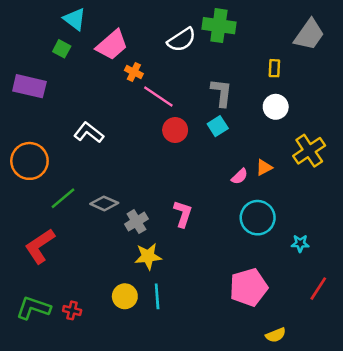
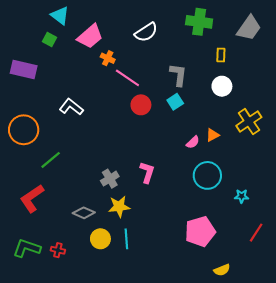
green cross: (219, 26) -> (199, 22), moved
gray diamond: (104, 203) -> (84, 213), moved

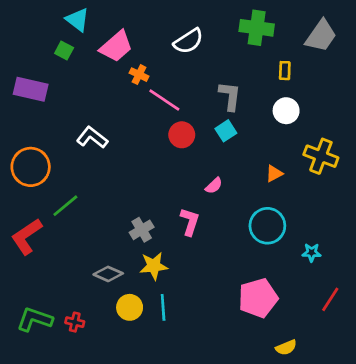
yellow cross: (249, 121) -> (321, 156), turned -35
pink semicircle: (193, 142) -> (214, 186), moved
red L-shape: (32, 198) -> (27, 236), moved

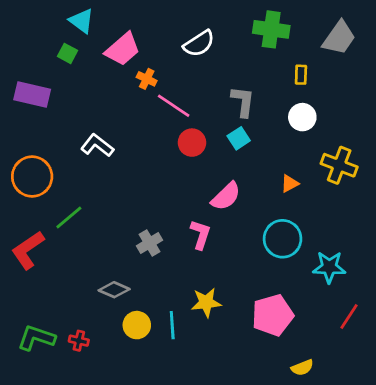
pink semicircle: (214, 186) -> (226, 196), size x1.6
cyan star: (312, 253) -> (329, 267), size x1.6
yellow star: (154, 266) -> (206, 302), moved

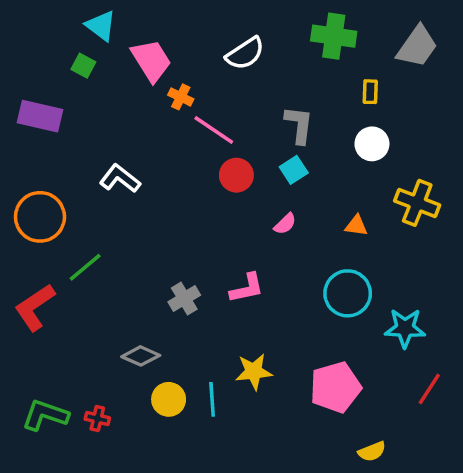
pink trapezoid: (123, 49) -> (151, 60), turned -81
orange triangle: (290, 184) -> (356, 226), turned 36
pink semicircle: (226, 196) -> (285, 224), moved, size x0.6
pink L-shape: (200, 235) -> (247, 288), turned 60

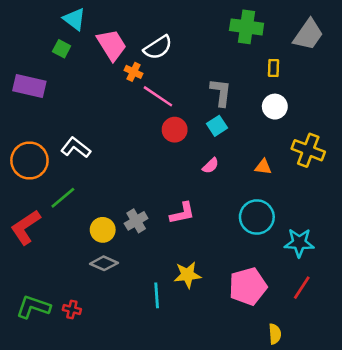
white semicircle: (245, 53) -> (158, 47), moved
white L-shape: (120, 179) -> (76, 148), moved
red line: (429, 389) -> (302, 288), moved
yellow circle: (169, 399) -> (103, 230), moved
yellow semicircle: (372, 452) -> (275, 334), turned -72

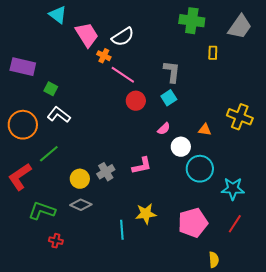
green square: (62, 49) -> (51, 89), moved
white circle: (275, 107) -> (181, 147), moved
green L-shape: (33, 307) -> (42, 211), moved

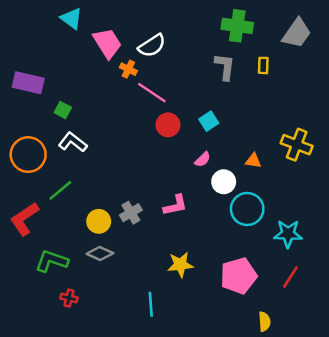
gray L-shape: (172, 72) -> (225, 67), moved
cyan line: (122, 230) -> (151, 304), moved

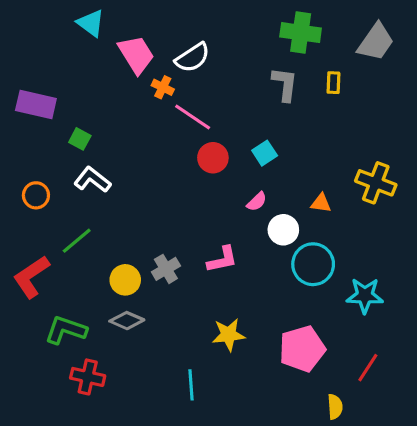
orange circle: (28, 155) -> (36, 195), size x0.6
red line: (290, 277) -> (368, 368), moved
red cross: (69, 298) -> (88, 377), size x1.5

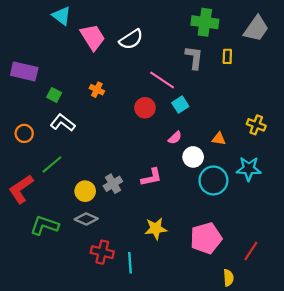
orange cross: (163, 87) -> (97, 90), moved
pink line: (193, 117) -> (162, 80), moved
yellow cross: (376, 183) -> (256, 125), size x0.7
cyan star: (365, 296) -> (249, 169), moved
red cross: (88, 377) -> (102, 252), moved

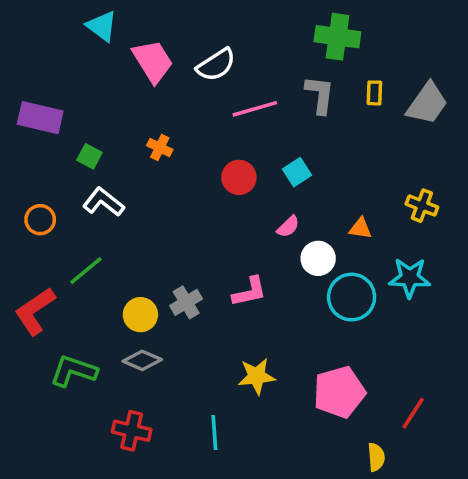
gray trapezoid: (256, 29) -> (427, 104), moved
pink line: (162, 80) -> (255, 109), moved, turned -50
red cross: (102, 252) -> (132, 431), moved

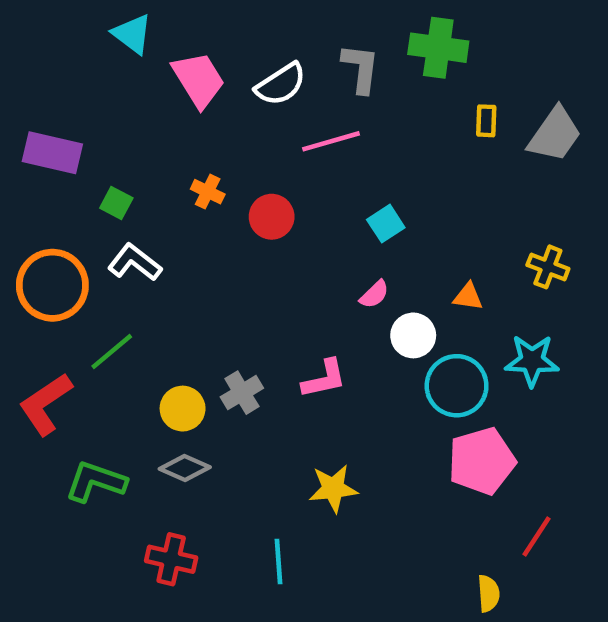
gray L-shape: (320, 95) -> (361, 68), moved
red circle: (239, 177) -> (272, 217), moved
orange circle: (40, 220) -> (52, 285), size x1.8
pink pentagon: (339, 392) -> (482, 461), moved

